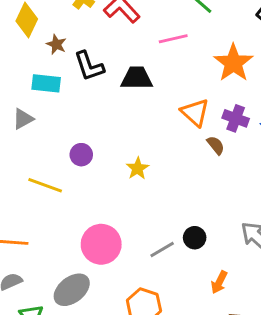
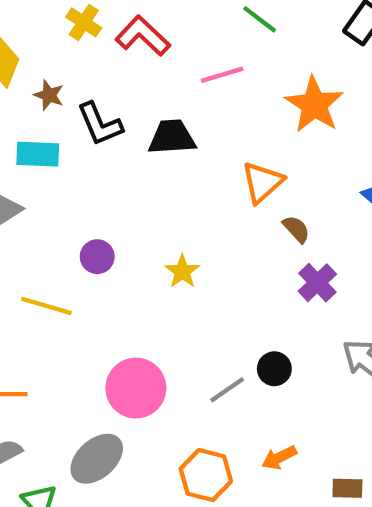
orange triangle: (195, 112) -> (262, 182), turned 40
purple cross: (236, 118) -> (317, 283), moved, turned 30
orange arrow: (219, 282) -> (279, 458), moved, turned 40

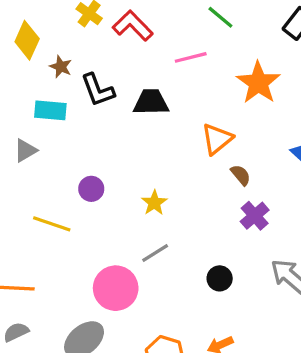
gray line: (227, 390) -> (155, 253), moved

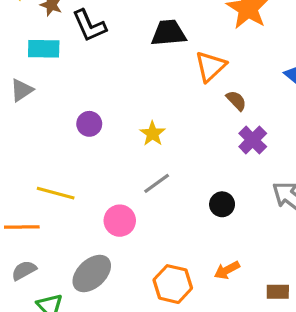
black trapezoid: (151, 102) -> (169, 33), moved
yellow line: (52, 224) -> (56, 193), moved
pink circle: (116, 288) -> (120, 221), size x0.7

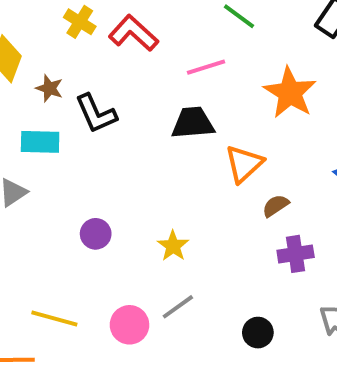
brown semicircle: (236, 101) -> (276, 206), turned -80
purple cross: (253, 140) -> (296, 254), turned 36
pink circle: (120, 221) -> (129, 325), moved

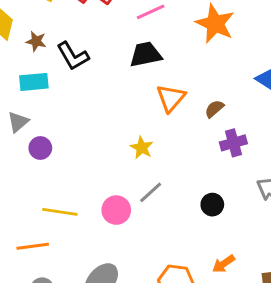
orange triangle: (244, 164) -> (171, 98), moved
purple circle: (96, 234) -> (40, 148), moved

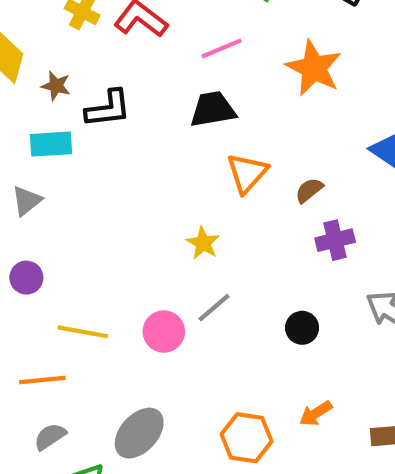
black L-shape: (73, 56) -> (108, 109), turned -68
purple circle: (40, 148) -> (26, 278), moved

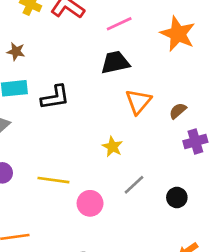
black L-shape: (108, 109) -> (55, 97), moved
gray line: (214, 308) -> (134, 185), moved
yellow line: (83, 332) -> (53, 180), moved

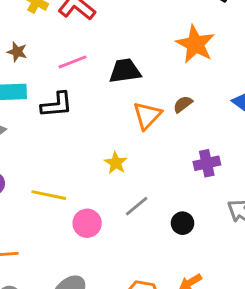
pink line: (119, 24) -> (73, 62), moved
brown semicircle: (178, 111) -> (183, 104), moved

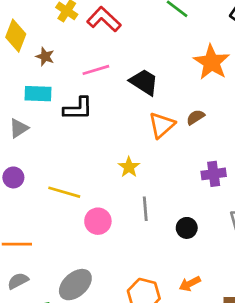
black trapezoid: (125, 71) -> (144, 82), turned 36
gray line: (137, 206) -> (145, 209), turned -60

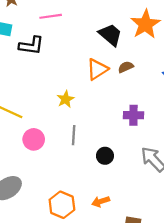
black trapezoid: (144, 82) -> (110, 35), moved

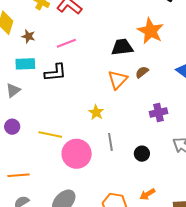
black trapezoid: (110, 35) -> (122, 47), turned -35
pink circle: (34, 139) -> (77, 154), size x1.5

